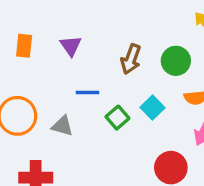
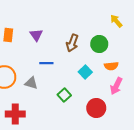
green square: (117, 118) -> (64, 95), moved

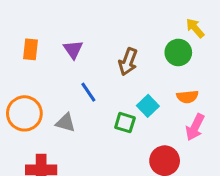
green circle: (99, 44) -> (178, 52), moved
blue line: (46, 63) -> (88, 92), turned 56
green square: (64, 95) -> (125, 123), moved, turned -32

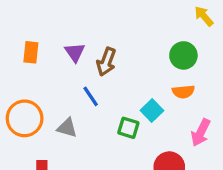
yellow arrow: (195, 28) -> (204, 16), moved
brown arrow: (128, 62) -> (106, 62), moved
orange semicircle: (187, 97) -> (183, 92), moved

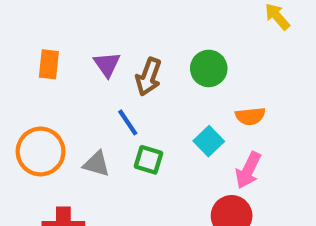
green circle: (183, 55) -> (209, 68), moved
green square: (128, 128) -> (149, 160), moved
pink arrow: (201, 133) -> (248, 170), moved

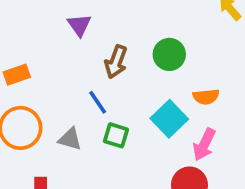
orange rectangle: (49, 64) -> (17, 75), moved, turned 65
purple triangle: (107, 64) -> (79, 25), moved
cyan square: (209, 141) -> (169, 119), size x1.4

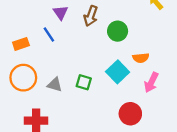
brown arrow: (116, 62) -> (91, 16), moved
blue line: (98, 102) -> (49, 35), moved
pink arrow: (204, 144) -> (151, 82), moved

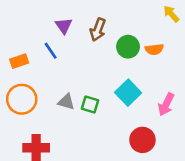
orange semicircle: (141, 58) -> (154, 49), moved
gray triangle: (55, 85) -> (66, 102), moved

